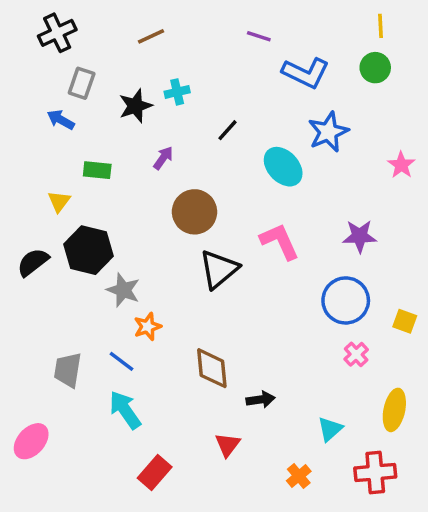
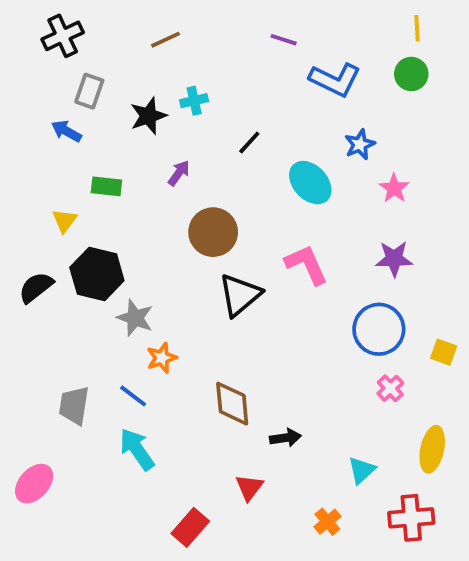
blue star: (328, 132) -> (360, 144), size x0.7
pink star: (401, 165) -> (394, 188), moved
red rectangle: (155, 473) -> (190, 527), moved

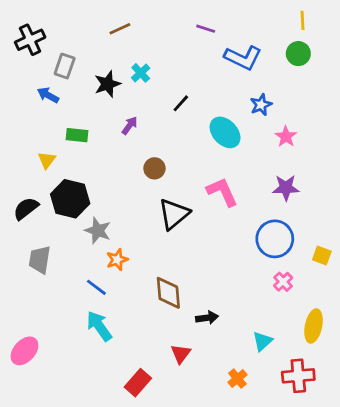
black cross: (63, 36) -> (30, 40), moved
cyan cross: (194, 101) -> (141, 73), turned -30
brown circle: (213, 232) -> (154, 168), size x0.6
gray trapezoid: (74, 405) -> (40, 260), moved

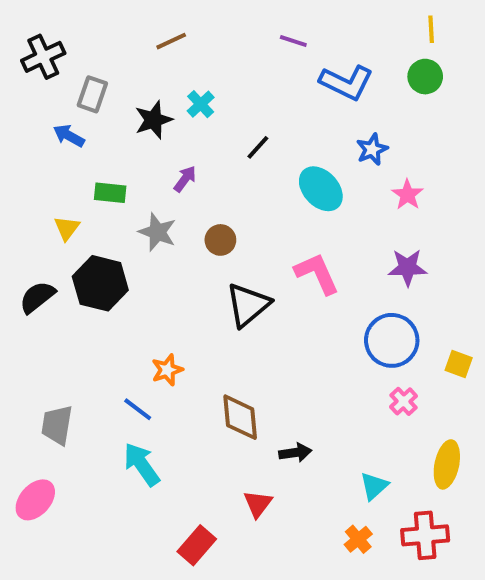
gray star: (98, 231) -> (157, 232), moved
gray trapezoid: (40, 260) -> (57, 425), moved
orange cross: (237, 379) -> (358, 539), moved

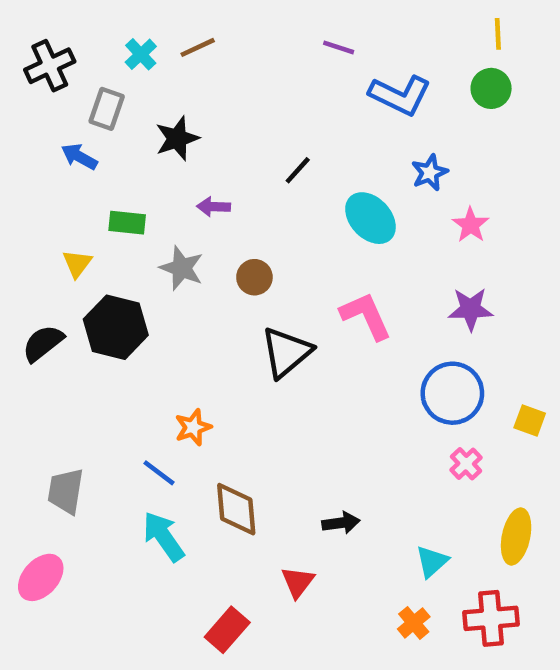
cyan cross: (201, 104) -> (141, 54), moved
purple arrow: (185, 179) -> (214, 207), turned -124
brown diamond: (240, 417) -> (236, 509), moved

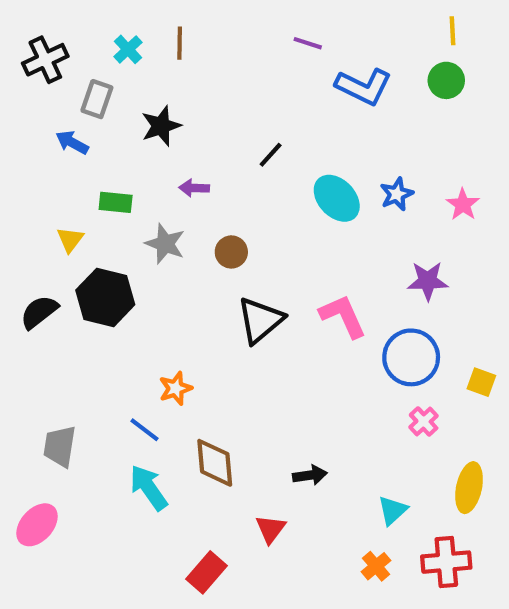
brown line: (198, 47) -> (180, 43), turned -64
blue star: (430, 173) -> (397, 194), moved
pink star: (471, 225) -> (463, 204), moved
pink L-shape: (366, 316) -> (343, 316), moved

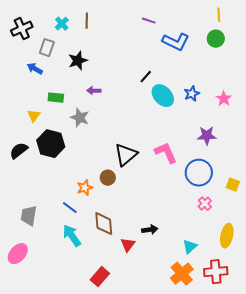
black line: (271, 155) -> (146, 77), moved
brown circle: (231, 252) -> (108, 178), moved
red triangle: (271, 529) -> (128, 245), moved
orange cross: (376, 566) -> (182, 274), size x1.6

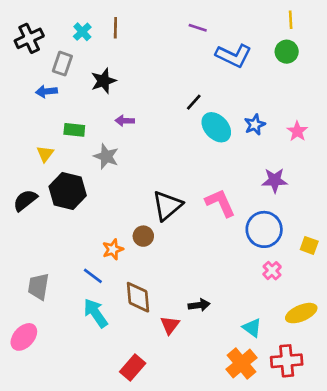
blue arrow: (35, 69) -> (46, 91), turned -35
yellow ellipse: (227, 236) -> (301, 313), turned 55
cyan triangle: (190, 247) -> (252, 328), turned -42

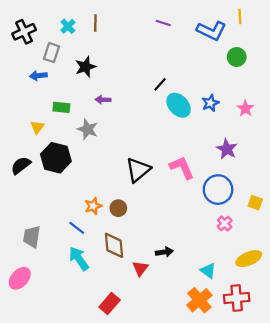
green circle: (287, 52) -> (237, 57), moved
blue L-shape: (234, 56) -> (211, 31), moved
purple star: (275, 180) -> (227, 149), turned 30
brown circle: (143, 236) -> (118, 208), moved

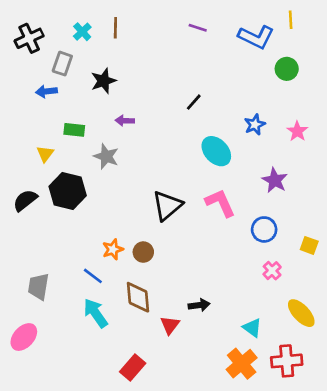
cyan ellipse: (179, 105) -> (216, 151), moved
blue circle: (218, 190) -> (264, 229), size x0.7
yellow ellipse: (249, 259) -> (301, 313), turned 70

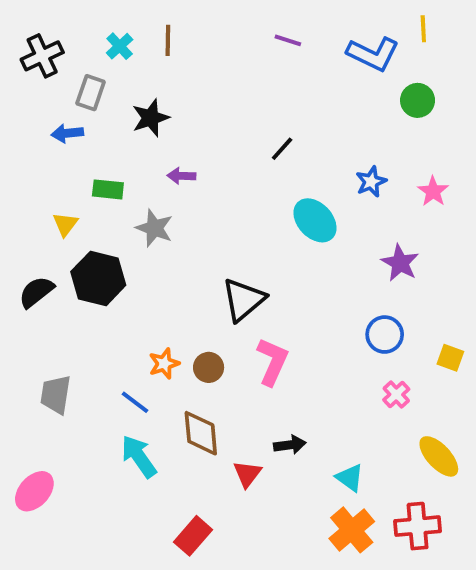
pink L-shape: (220, 203) -> (272, 362), moved, turned 48
gray trapezoid: (38, 287) -> (56, 395), moved
cyan triangle: (252, 328) -> (350, 478), moved

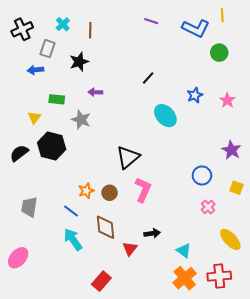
brown line: (168, 40) -> (90, 30), moved
purple star: (400, 263) -> (231, 150), moved

